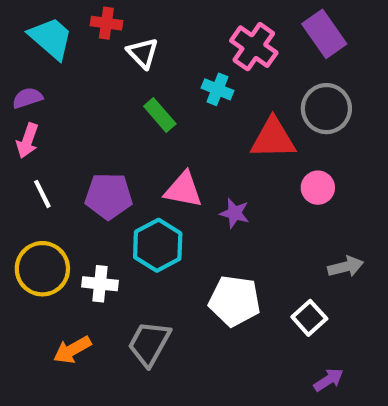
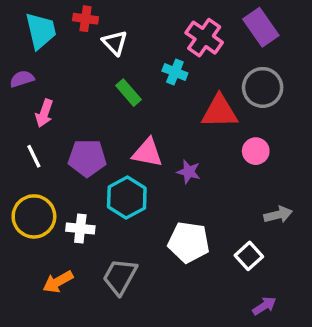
cyan trapezoid: (51, 38) -> (41, 31), turned 36
pink arrow: (27, 141) -> (44, 113), moved

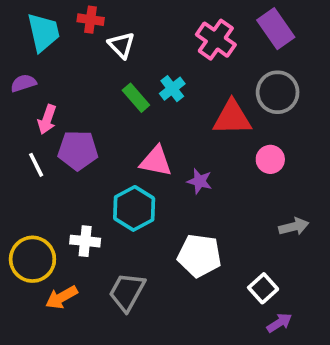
cyan cross: (175, 72) -> (172, 89), moved, turned 30
purple pentagon: (87, 158) -> (78, 150), moved
yellow circle: (34, 216) -> (32, 259), moved
white square: (249, 256) -> (263, 288), moved

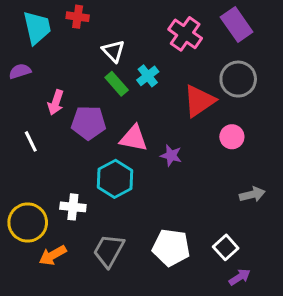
white triangle: (121, 45) -> (113, 51), moved
red triangle: (232, 118) -> (199, 101), turned -33
pink arrow: (47, 119) -> (56, 102), moved
purple pentagon: (78, 150) -> (88, 123), moved
white pentagon: (199, 256) -> (171, 247), moved

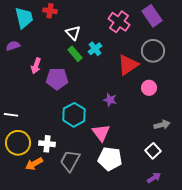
pink triangle: (134, 138) -> (101, 133), moved, turned 42
white line: (31, 141) -> (11, 115), moved, turned -56
white cross: (73, 207) -> (47, 144), moved
white square: (226, 247) -> (153, 151), moved

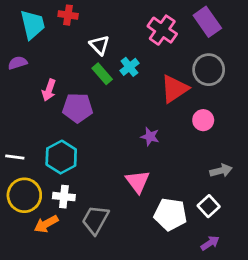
cyan hexagon: (74, 115) -> (61, 157), moved
white pentagon: (110, 159) -> (170, 214), moved

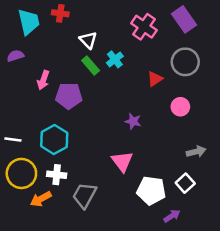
red triangle: (175, 89) -> (155, 79), size x0.6
purple arrow: (210, 243) -> (172, 216), moved

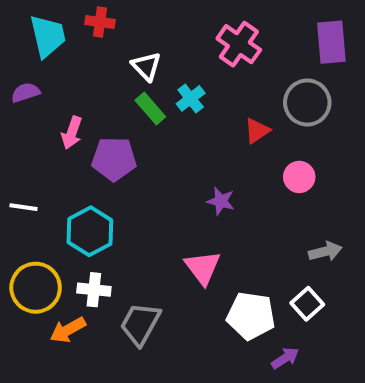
purple rectangle: (184, 19) -> (331, 42), moved, turned 30
white line: (13, 139) -> (24, 207), moved

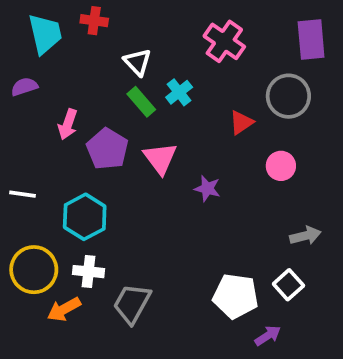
purple pentagon: (114, 159) -> (107, 149), turned 30
pink triangle: (203, 268) -> (160, 158), moved

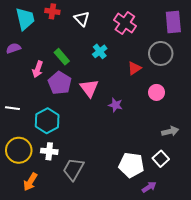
white triangle: (138, 62) -> (82, 19), moved
green rectangle: (141, 102) -> (62, 57), moved
orange arrow: (64, 309) -> (30, 182), moved, turned -30

